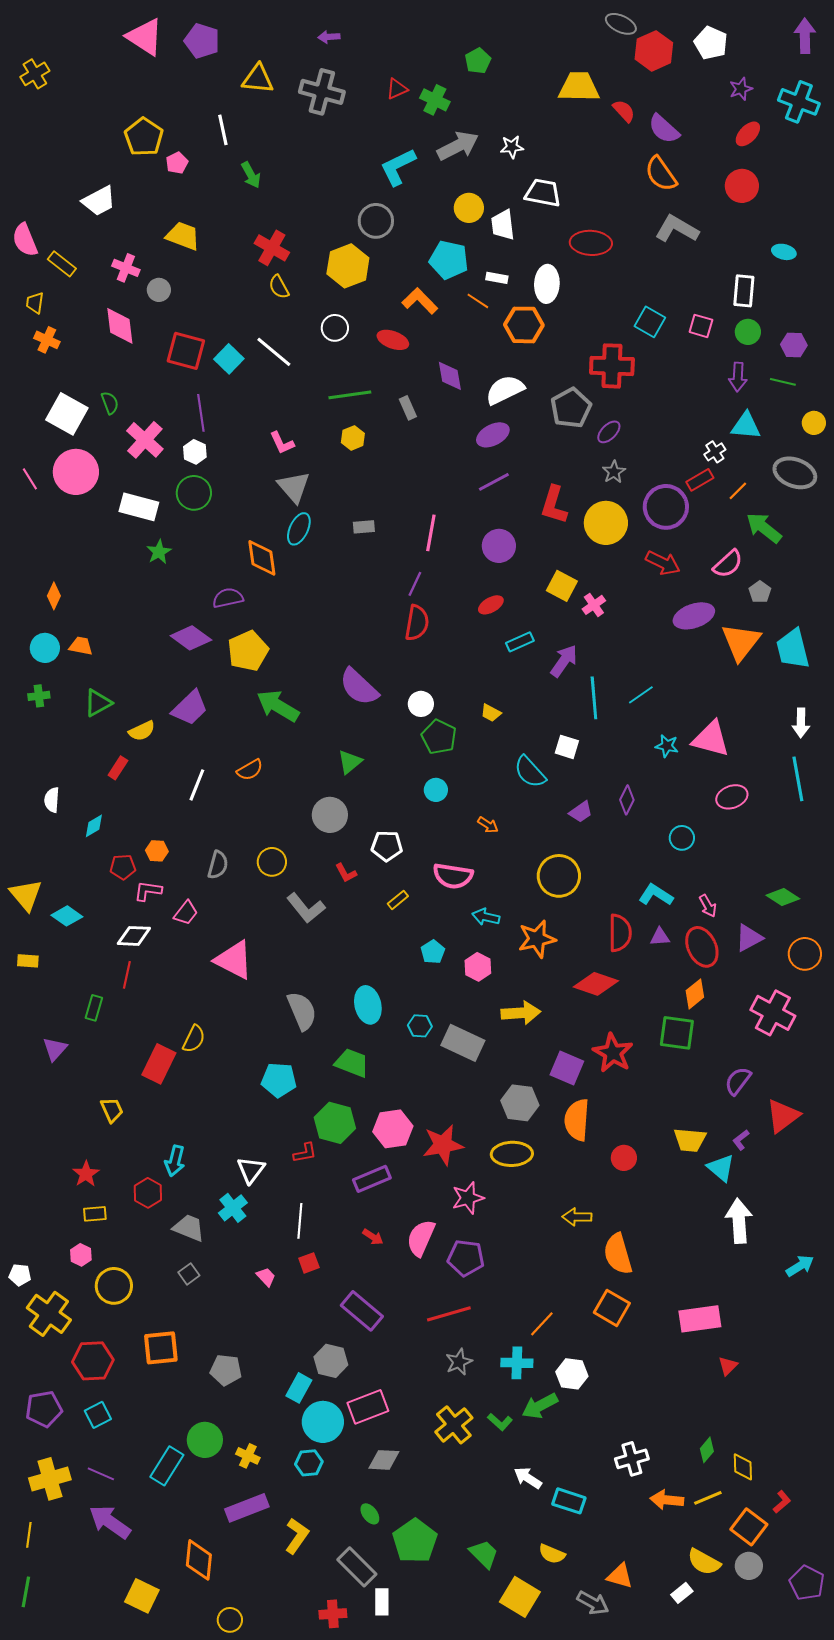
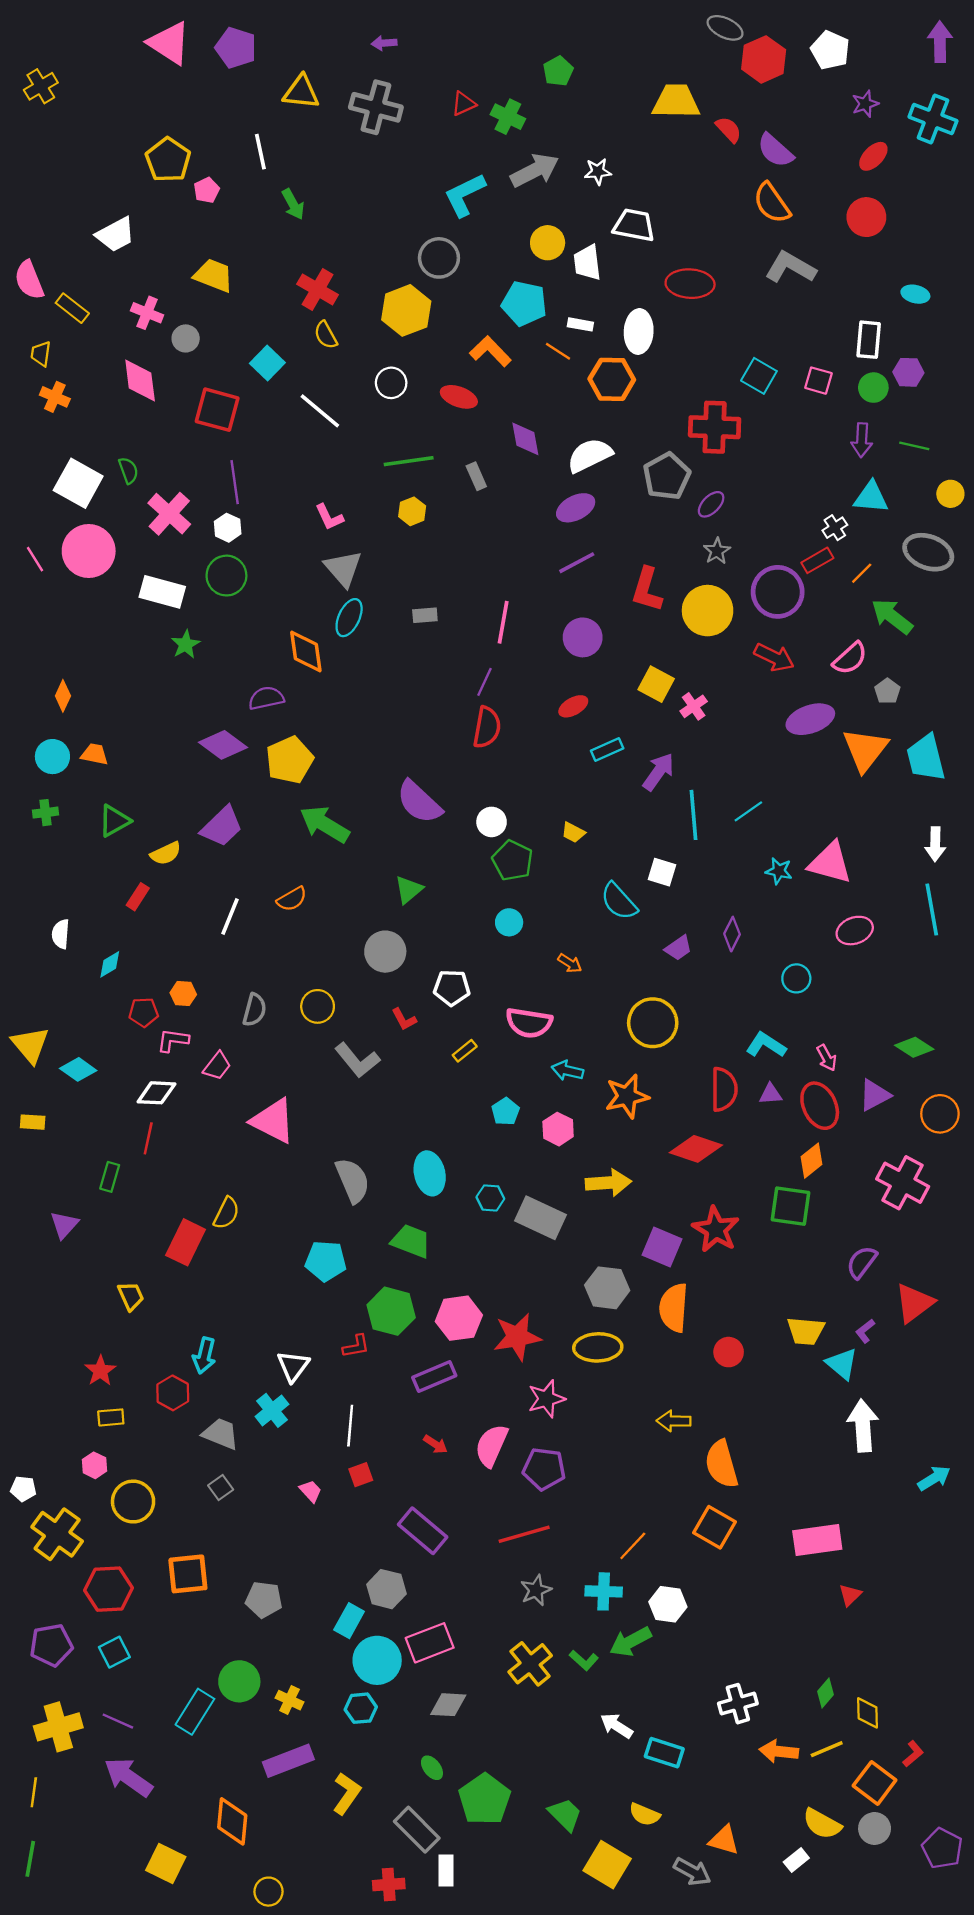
purple hexagon: (794, 345) -> (908, 372), moved
cyan square: (229, 359) -> (267, 363), moved

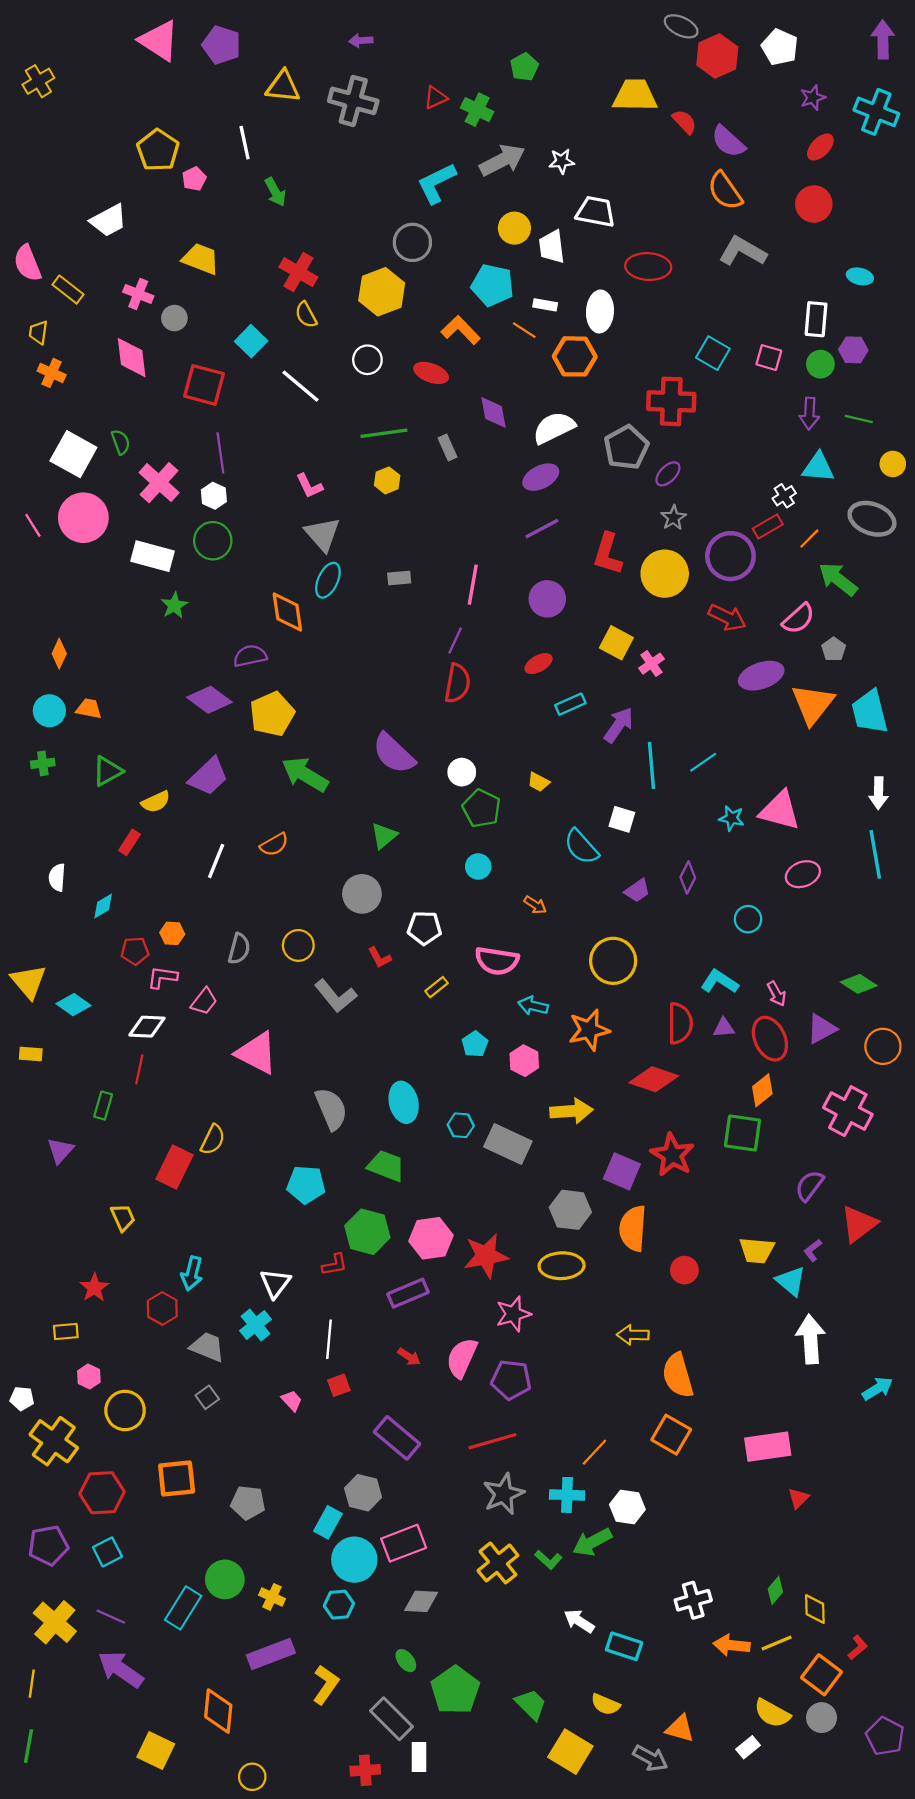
yellow rectangle: (111, 1417) -> (66, 1332), moved
gray star: (536, 1590) -> (503, 1494), size x1.4
yellow cross: (58, 1727) -> (55, 1622), turned -33

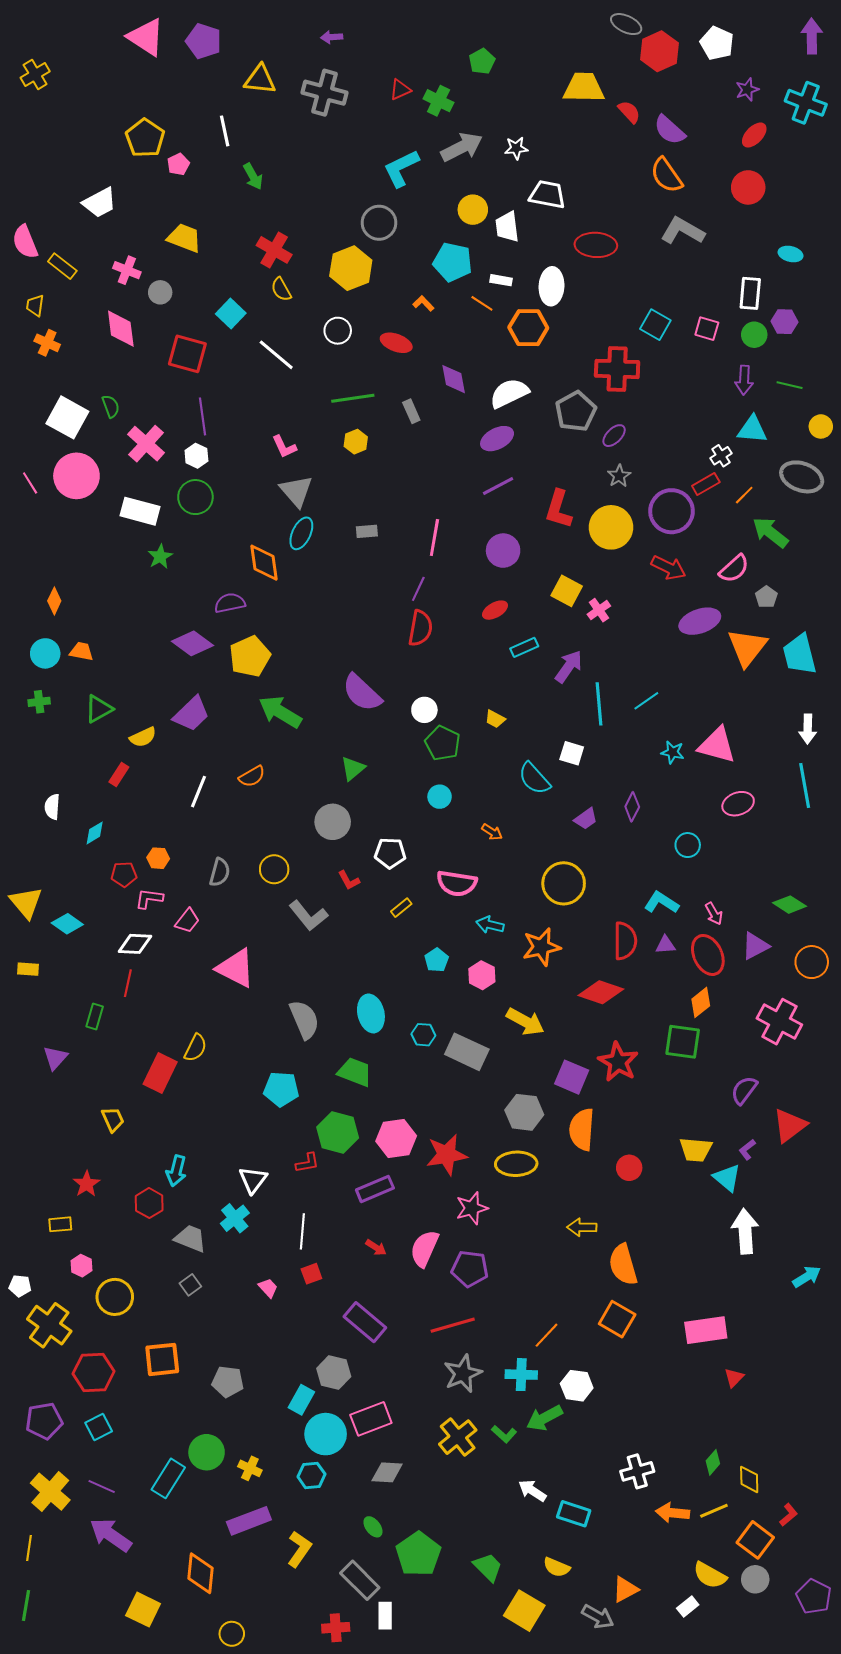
orange L-shape: (461, 330) -> (423, 303), size x0.6
yellow arrow: (571, 1111) -> (525, 1022), turned 33
orange triangle: (680, 1729) -> (625, 1589), turned -44

